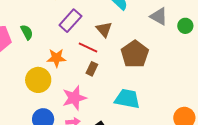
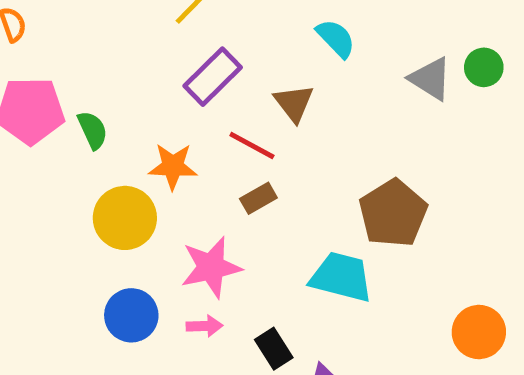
green circle: (185, 26) -> (484, 67), moved
green semicircle: (27, 32) -> (93, 130), moved
brown pentagon: (135, 54) -> (393, 213), moved
brown rectangle: (92, 69) -> (258, 198), turned 32

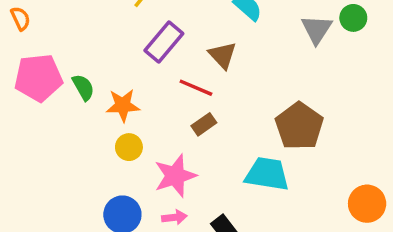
gray triangle: (430, 79) -> (317, 29), turned 36
orange star: (173, 166) -> (123, 105), moved
yellow circle: (125, 218) -> (129, 147), moved, size x0.6

